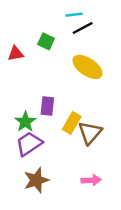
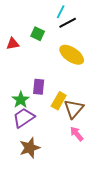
cyan line: (74, 15) -> (61, 12), turned -56
pink arrow: (91, 180) -> (77, 134), moved, turned -126

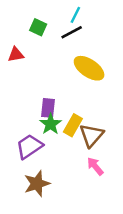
black line: (68, 23) -> (72, 32), moved
green square: (38, 34) -> (38, 27), moved
green star: (21, 100) -> (51, 124), moved

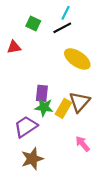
green star: (51, 124) -> (44, 107), turned -30
brown triangle: (91, 135) -> (79, 102), moved

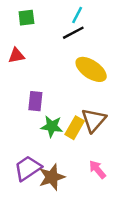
green square: (33, 24) -> (26, 18), moved, turned -32
purple rectangle: (42, 93) -> (35, 101), moved
purple trapezoid: (26, 127) -> (28, 168), moved
brown star: (32, 159) -> (52, 177), moved

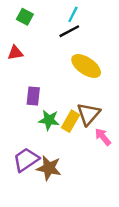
green square: (26, 18) -> (25, 17), turned 35
pink arrow: (97, 169) -> (103, 137), moved
brown star: (52, 177) -> (49, 168), turned 30

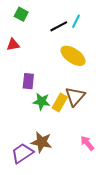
cyan line: (73, 14) -> (76, 21), moved
pink arrow: (103, 137) -> (87, 143), moved
purple trapezoid: (26, 160) -> (22, 153), moved

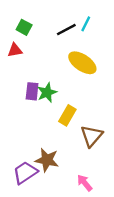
green square: (21, 14) -> (24, 27), moved
brown triangle: (75, 96) -> (92, 136), moved
green star: (42, 101) -> (47, 93), moved, turned -30
pink arrow: (87, 143) -> (85, 183), moved

